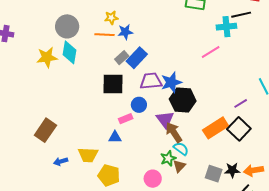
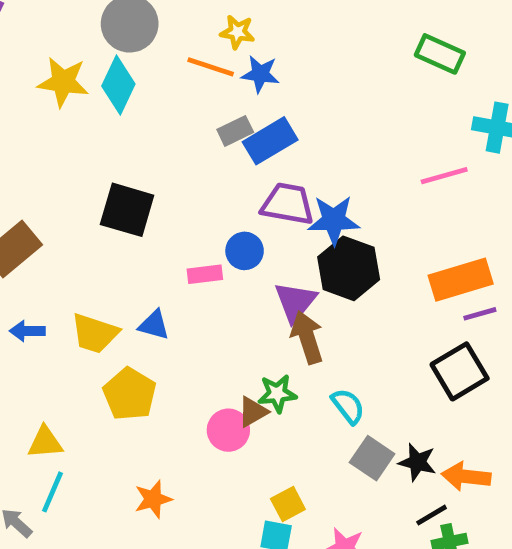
black square: (113, 84) -> (127, 210), moved
orange rectangle: (216, 128) -> (461, 280), moved
blue triangle: (115, 137) -> (154, 325), moved
cyan semicircle: (181, 149) -> (348, 406), moved
brown triangle: (179, 166) -> (253, 412), moved

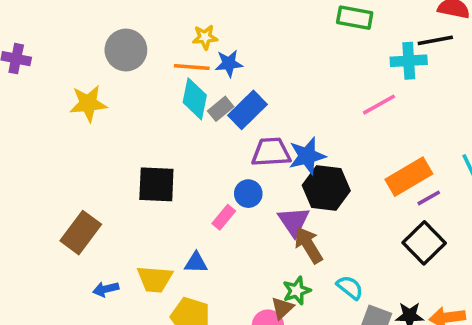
cyan diamond: (118, 85) -> (195, 99), moved
pink rectangle: (205, 274) -> (224, 217), turned -30

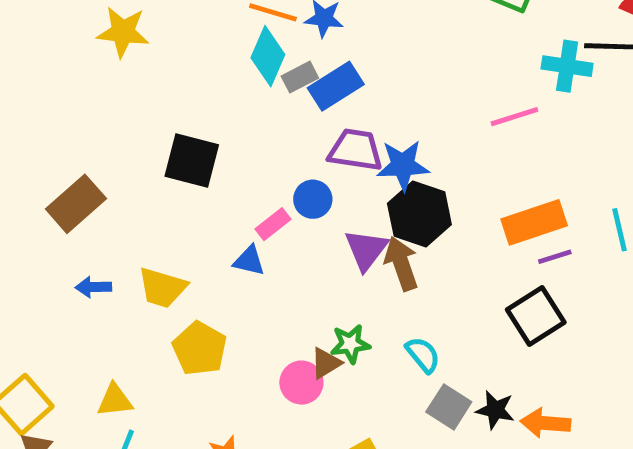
brown arrow: (308, 245) -> (401, 264), moved
blue triangle: (196, 263) -> (249, 261), moved

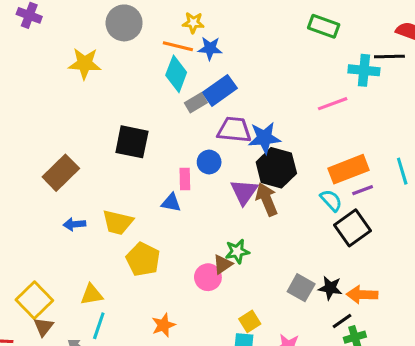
gray rectangle: (300, 77) -> (196, 103), moved
pink rectangle: (273, 224) -> (185, 179), turned -50
cyan semicircle: (423, 355) -> (331, 200), moved

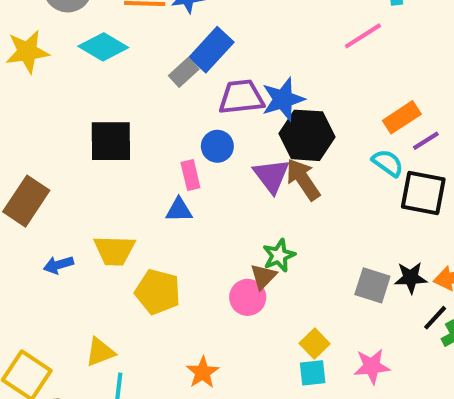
cyan diamond: (176, 74) -> (103, 47), moved, turned -68
orange rectangle: (348, 169) -> (402, 117), size x0.7
black square: (352, 228) -> (423, 193), turned -32

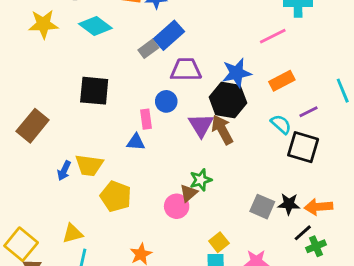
blue star: (283, 99) -> (237, 73), moved
orange rectangle: (402, 117) -> (282, 81), moved
blue arrow: (58, 265) -> (64, 171), moved, turned -54

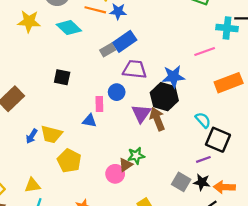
orange rectangle: (282, 81) -> (229, 83), moved, size x1.4
black square: (94, 91) -> (62, 77), size x0.7
purple line: (309, 112) -> (203, 159), moved

